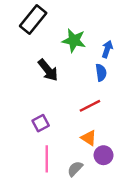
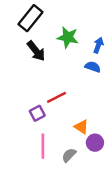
black arrow: (48, 70) -> (36, 51), moved
blue semicircle: (101, 73) -> (93, 67), turned -63
red line: (90, 106) -> (56, 97), moved

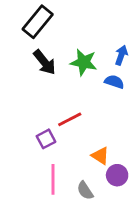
green star: (68, 37) -> (84, 62), moved
gray semicircle: (69, 155) -> (85, 191), turned -77

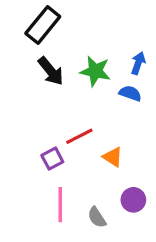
orange triangle: (100, 156) -> (113, 157), moved

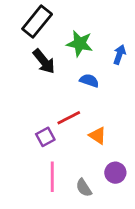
green star: (95, 71) -> (80, 44), moved
blue semicircle: (130, 93) -> (89, 81), moved

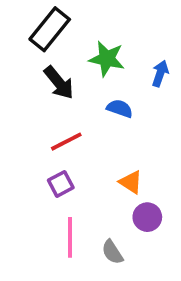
red line: (69, 118) -> (66, 142), moved
purple circle: (115, 173) -> (147, 217), moved

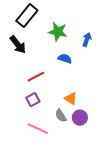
black arrow: (59, 83) -> (18, 45), moved
pink line: (70, 237) -> (38, 129), turned -65
gray semicircle: (112, 252) -> (61, 116), moved

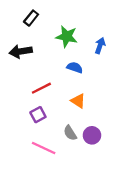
black rectangle: (27, 16) -> (31, 18), size x0.6
black arrow: (18, 45) -> (21, 51), turned 120
orange triangle: (71, 99) -> (78, 101), moved

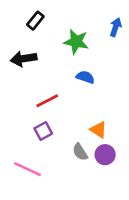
blue arrow: (100, 46) -> (116, 27), moved
orange triangle: (78, 101) -> (98, 130), moved
pink line: (44, 148) -> (27, 169), moved

